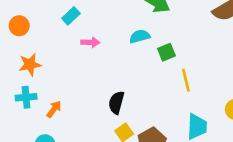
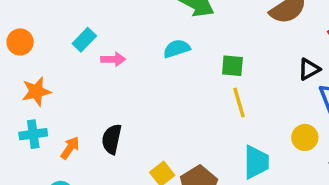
cyan rectangle: (71, 16) -> (84, 40), moved
green square: (166, 52) -> (232, 66), moved, turned 30
black semicircle: (116, 103) -> (112, 139), moved

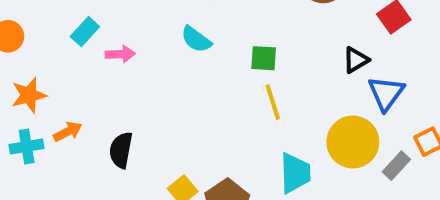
cyan semicircle: (177, 49) -> (196, 39), turned -124
yellow circle: (305, 137) -> (353, 142), size x1.6
orange arrow: (70, 148) -> (68, 132), moved, turned 30

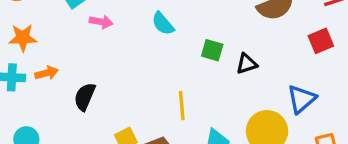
black triangle: (356, 60) -> (247, 64), moved
yellow line: (273, 102) -> (182, 106), moved

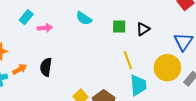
black semicircle: (85, 97) -> (46, 67), moved
yellow line: (182, 106) -> (128, 60), moved

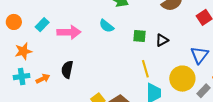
cyan rectangle: (26, 17) -> (42, 25), moved
pink arrow: (45, 28) -> (69, 32), size x1.6
orange arrow: (20, 69) -> (43, 79), moved

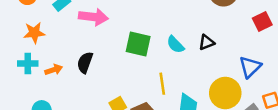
cyan semicircle: (107, 26) -> (175, 45), moved
green square: (140, 36) -> (138, 44), moved, size x1.5
yellow line: (145, 69) -> (162, 84), moved

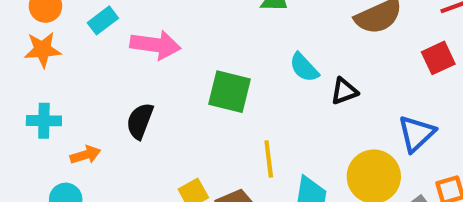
orange star: (34, 33) -> (42, 50), moved
cyan semicircle: (175, 45) -> (304, 68), moved
orange arrow: (54, 70) -> (85, 155), moved

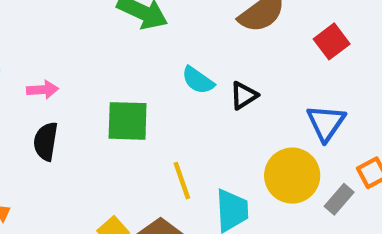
pink arrow: (155, 45) -> (43, 90), size x0.6
black semicircle: (140, 121) -> (46, 141), moved

